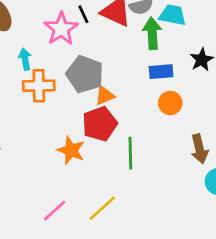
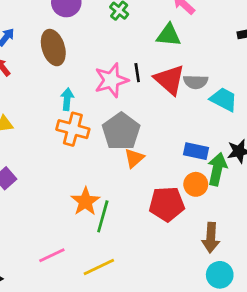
green arrow: (152, 33) -> (217, 169), moved
orange triangle: (105, 96) -> (134, 158), turned -35
red pentagon: (100, 124) -> (167, 204), moved
green line: (130, 153) -> (103, 216), moved

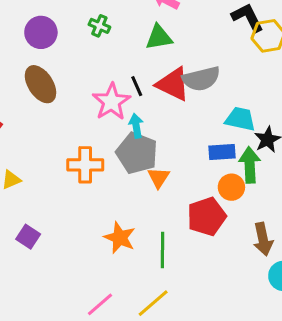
gray semicircle: (196, 82) -> (201, 79), size x1.4
cyan arrow: (67, 99) -> (136, 126), moved
cyan trapezoid: (224, 99) -> (240, 119), moved
green line: (103, 216) -> (162, 250), moved

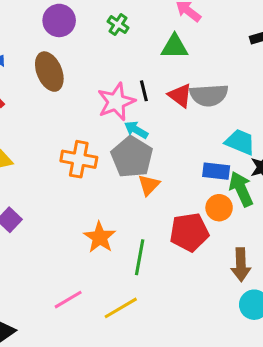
red triangle: (173, 84) -> (180, 95), size x0.7
cyan arrow: (136, 126) -> (136, 130), turned -60
green arrow: (250, 165) -> (241, 189), turned -32

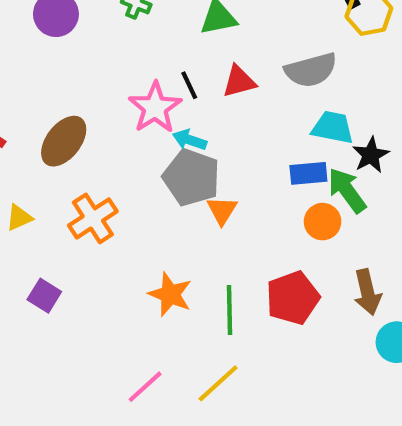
brown ellipse: (49, 72) -> (64, 141), moved, turned 72
red triangle: (180, 95) -> (239, 81), turned -40
gray semicircle: (209, 95) -> (311, 70), moved
orange cross: (79, 159) -> (93, 218), moved, turned -32
red pentagon: (189, 232) -> (293, 298), moved

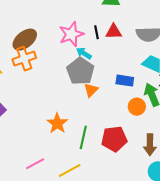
black line: (189, 85) -> (97, 32), moved
blue rectangle: (308, 173) -> (125, 81), moved
orange cross: (93, 218) -> (24, 59), moved

